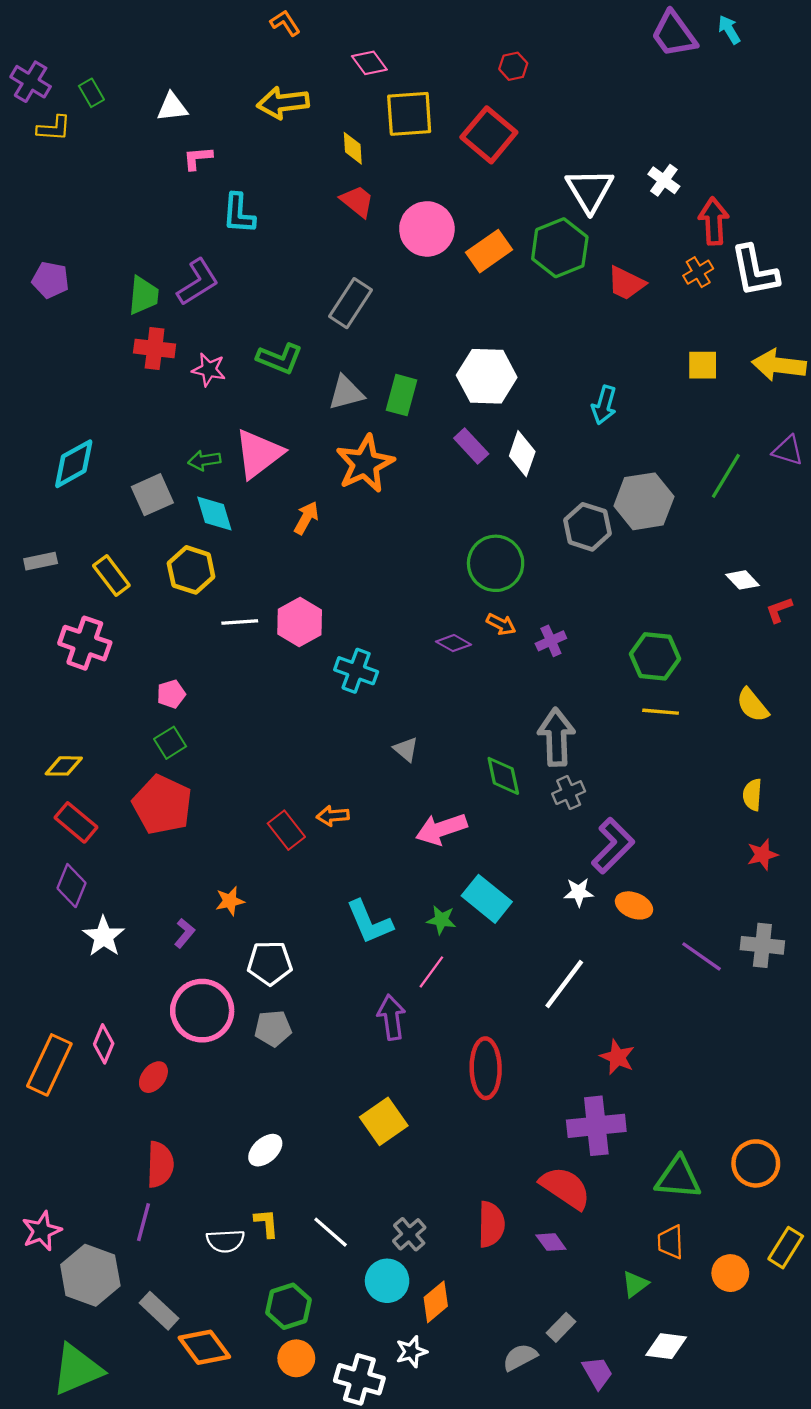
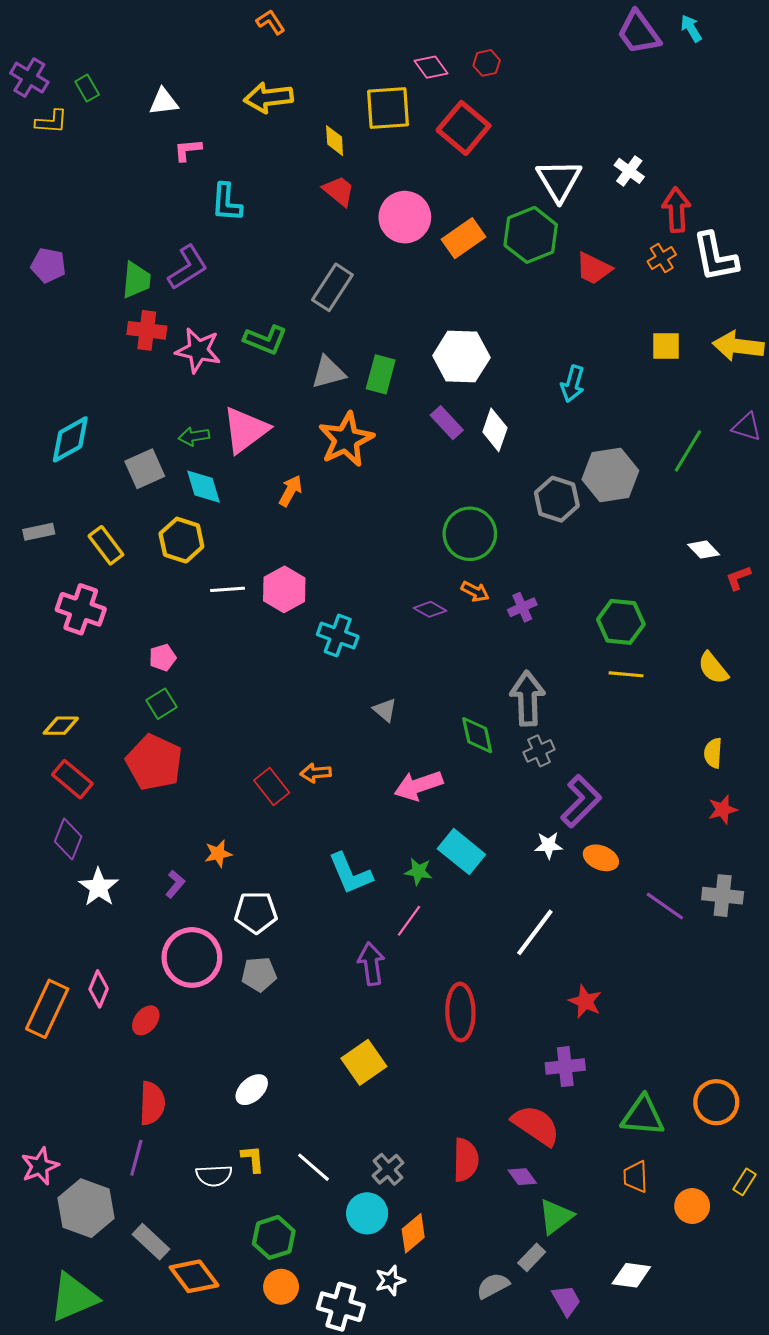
pink diamond: (369, 63) -> (431, 67), moved
pink star: (209, 370) -> (198, 350), size x1.4
purple cross: (596, 1126) -> (565, 1067), size x0.7
yellow rectangle: (786, 1248) -> (745, 1182), size x0.7
green triangle: (635, 1284) -> (556, 1216), moved, size x1.4

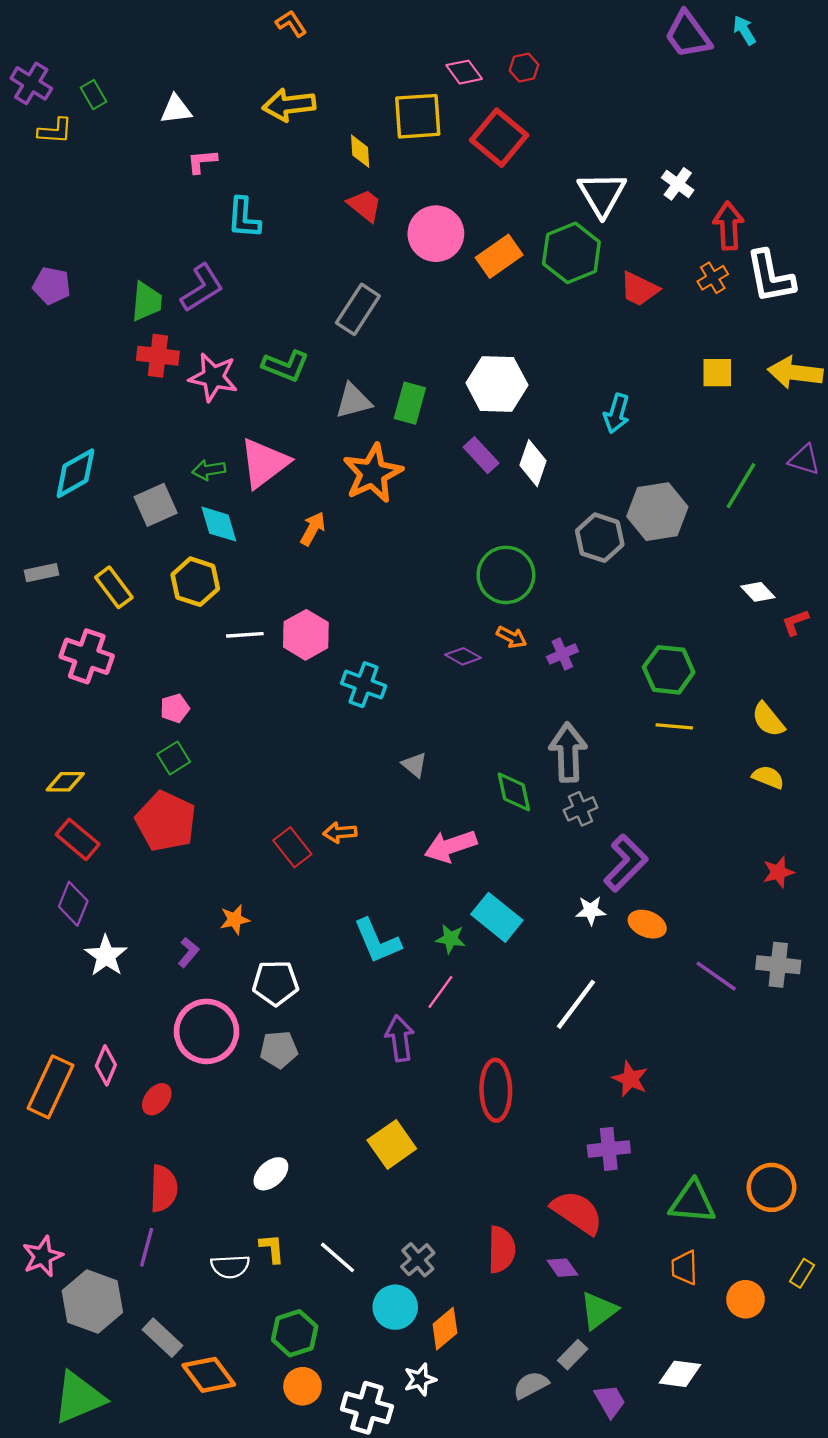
yellow semicircle: (713, 753) -> (768, 777), moved, turned 108

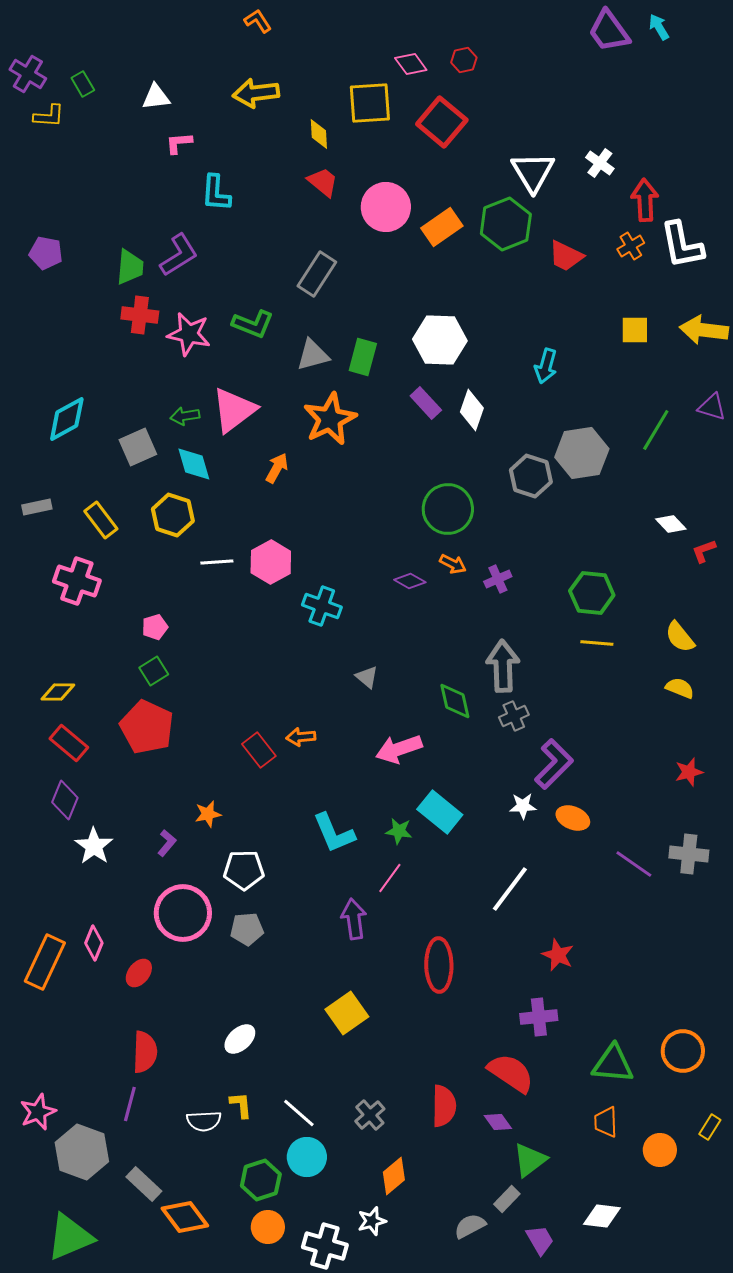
cyan circle: (395, 1307) -> (307, 1157), moved

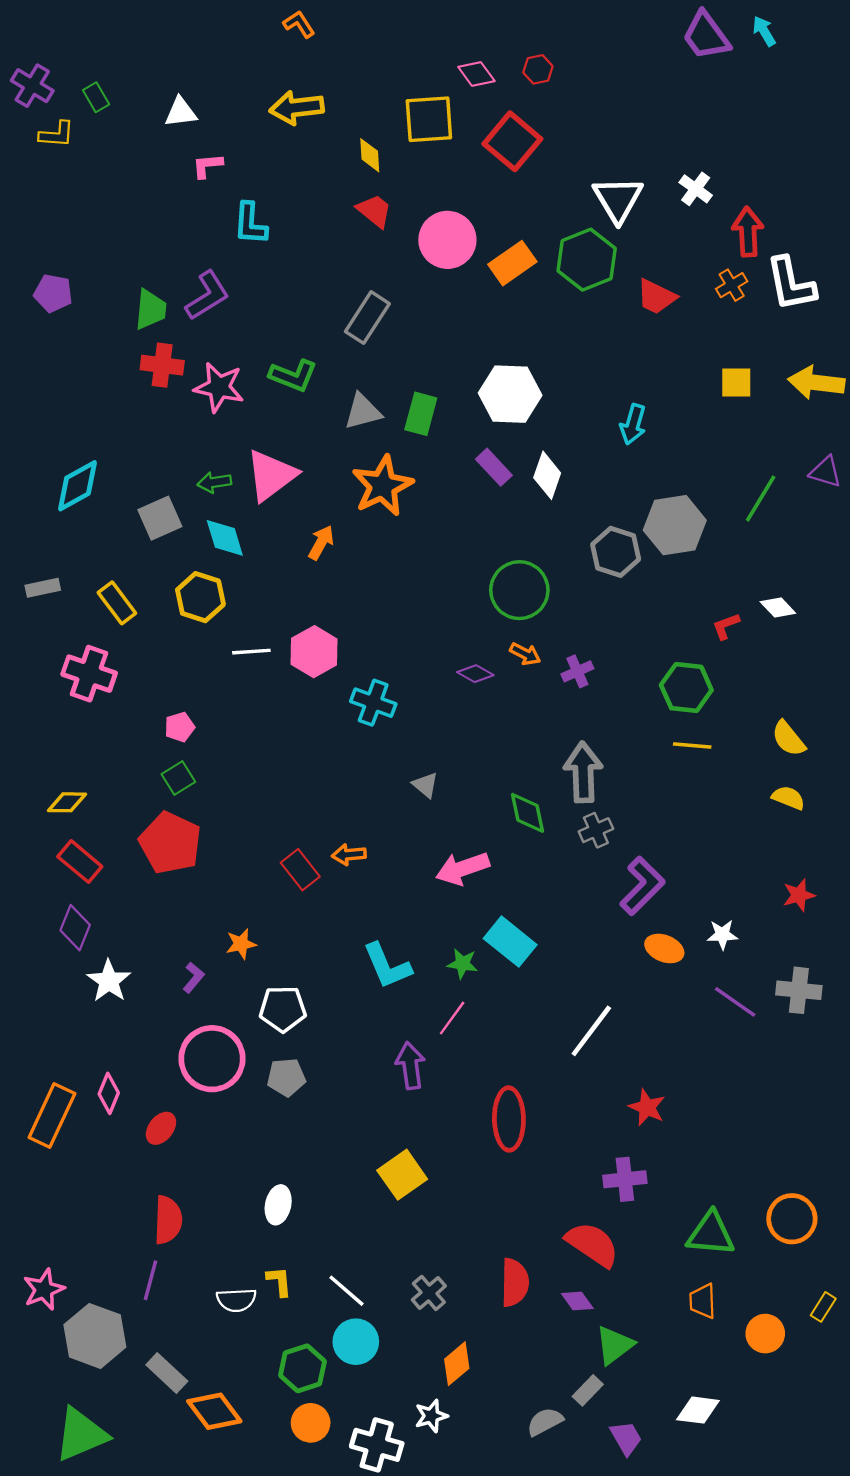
red L-shape: (704, 551) -> (726, 626), moved
white star: (523, 806) -> (722, 935), moved
white ellipse: (240, 1039) -> (278, 1205), turned -36

